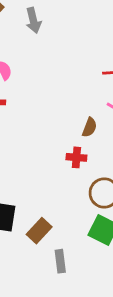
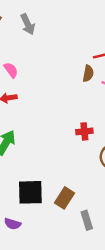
brown semicircle: (90, 127) -> (88, 73), moved

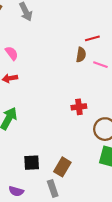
black square: (30, 192) -> (32, 163), size x0.7
gray rectangle: (87, 220) -> (53, 189), moved

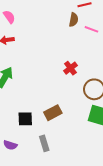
red cross: (79, 107) -> (70, 68), turned -32
brown rectangle: (62, 167) -> (53, 113), moved, turned 30

